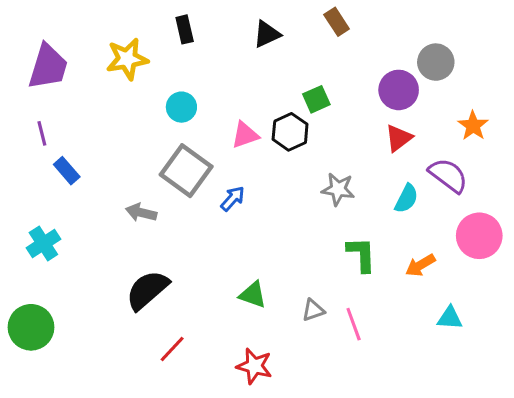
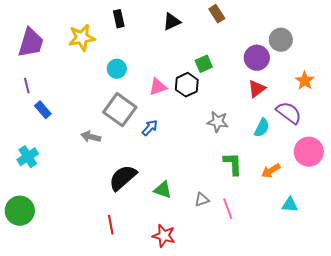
black semicircle: (147, 290) -> (123, 178), moved
red line: (172, 349) -> (111, 225), turned -54

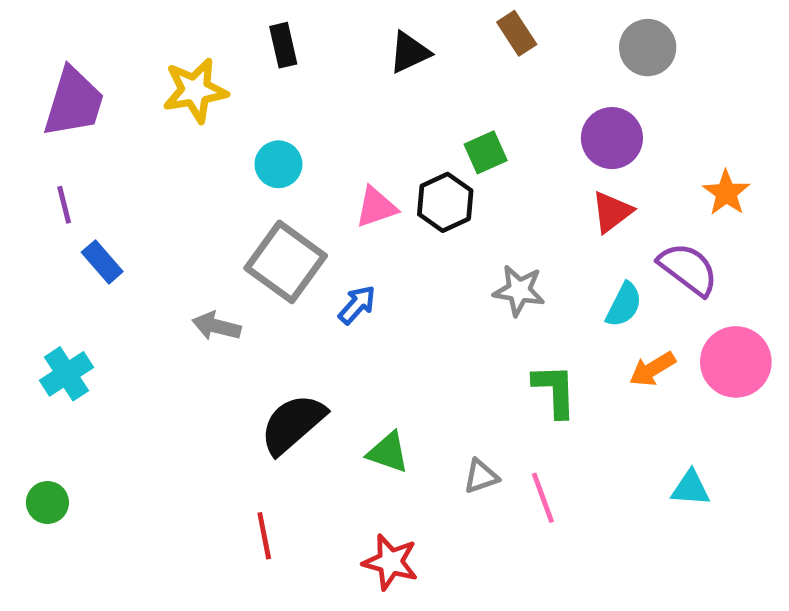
gray circle: (281, 40) -> (648, 48), moved
orange arrow: (271, 171) -> (652, 369), moved
green circle: (20, 211) -> (47, 502), size x0.6

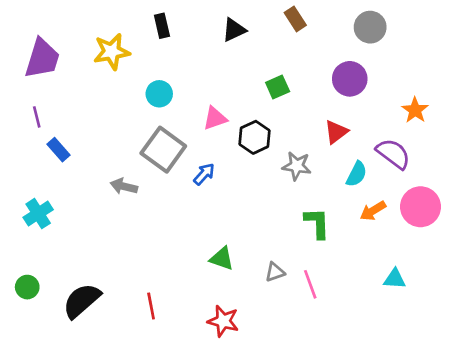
black hexagon: (445, 202) -> (254, 137), moved
red triangle: (612, 212) -> (336, 132), moved
black semicircle: (293, 424) -> (82, 301), moved

